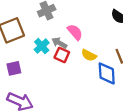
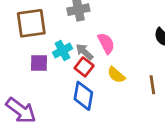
purple square: (14, 68) -> (39, 63), moved
blue diamond: (107, 73) -> (83, 96), moved

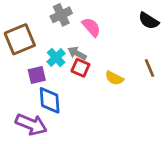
pink semicircle: (106, 43) -> (91, 27), moved
yellow semicircle: (116, 75) -> (114, 78), moved
blue diamond: (83, 96) -> (50, 100), moved

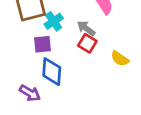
cyan cross: (56, 57) -> (54, 21), moved
purple arrow: (31, 124) -> (30, 93), size x0.7

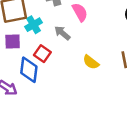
red square: (87, 43) -> (42, 54), moved
purple square: (42, 44) -> (13, 41), moved

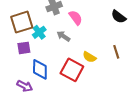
red square: (42, 54) -> (72, 70), moved, size x1.6

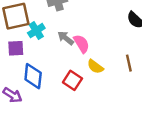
pink semicircle: (76, 18) -> (81, 44), moved
red square: (72, 70) -> (72, 80), size x0.7

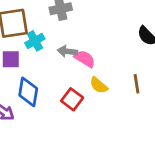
gray arrow: (66, 38) -> (67, 51), turned -35
pink semicircle: (81, 44) -> (85, 59), turned -30

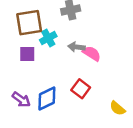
yellow semicircle: (99, 85) -> (117, 108), moved
blue diamond: (28, 92) -> (47, 99), moved, turned 55

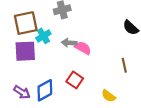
purple square: (27, 54) -> (25, 51), size x1.5

